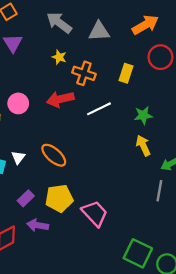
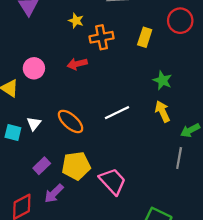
orange cross: (84, 73) -> (102, 37), turned -30
red arrow: (60, 99) -> (77, 64), size x0.7
white line: (99, 109) -> (117, 113), moved
green star: (143, 115) -> (162, 80), turned 30
purple arrow: (38, 225) -> (54, 193), turned -54

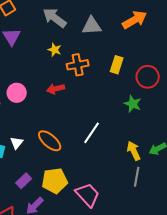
red circle: (180, 21) -> (148, 77), moved
yellow arrow: (162, 111) -> (134, 151), moved
white line: (117, 113) -> (92, 133), turned -30
gray line: (179, 158) -> (137, 177), moved

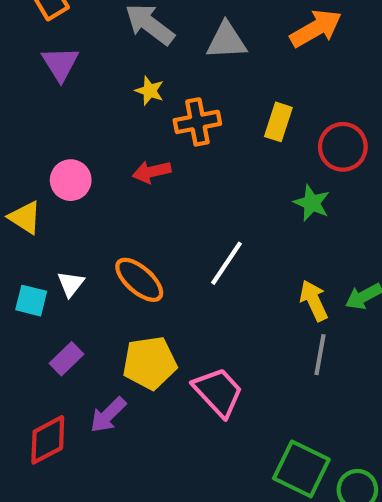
purple rectangle: (24, 181) -> (66, 359), moved

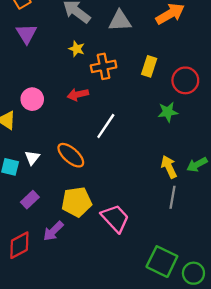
green star: (312, 203) -> (168, 112), turned -30
white line: (226, 263) -> (106, 126), moved

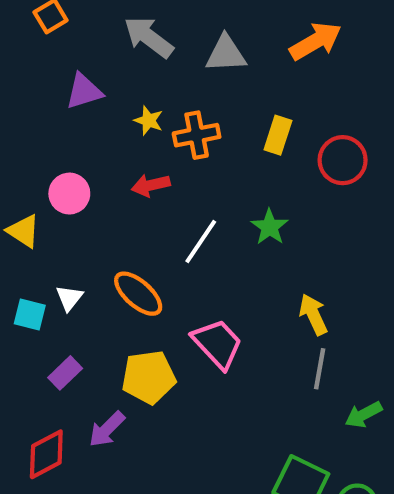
purple triangle: (26, 34) -> (84, 91), moved, turned 45
yellow star: (77, 49) -> (149, 121), moved
green star: (168, 112) -> (270, 227), moved, turned -30
green arrow: (197, 165) -> (363, 415), moved
pink trapezoid: (115, 218) -> (217, 344), moved

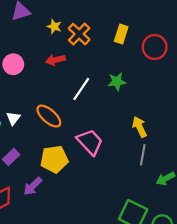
orange cross: (197, 135) -> (79, 34), turned -35
green star: (270, 227) -> (117, 82), turned 30

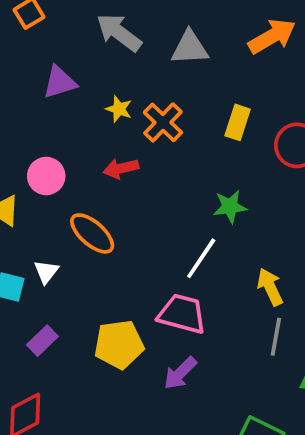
white line: (81, 89) -> (201, 258), moved
orange ellipse: (49, 116) -> (92, 233), moved
pink trapezoid: (90, 142) -> (182, 314), turned -32
purple arrow: (33, 186) -> (180, 373), moved

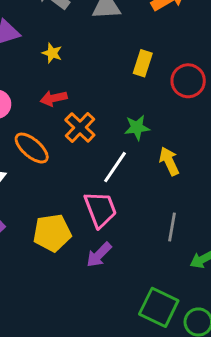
orange cross: (163, 122) -> (80, 128), moved
yellow arrow: (270, 287) -> (169, 161), moved
pink trapezoid: (182, 314) -> (100, 209), turned 54

